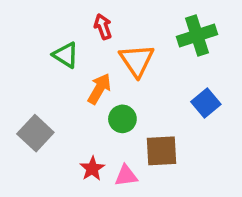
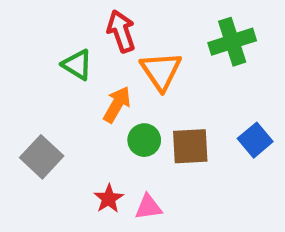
red arrow: (103, 27) -> (121, 31), size x1.4
blue square: (206, 103) -> (255, 140), moved
brown square: (161, 151) -> (190, 146), moved

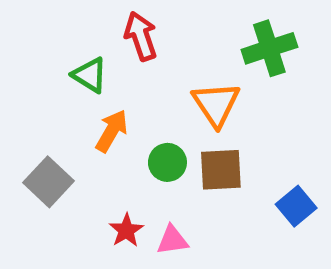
orange triangle: (161, 71) -> (216, 104), moved
orange arrow: (117, 104) -> (112, 131), moved
blue square: (255, 140) -> (296, 206), moved

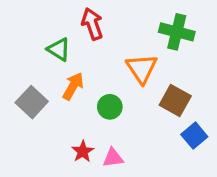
green cross: (269, 48) -> (177, 32), turned 32
brown square: (221, 170) -> (175, 100), moved, turned 32
gray square: (49, 182) -> (32, 102), moved

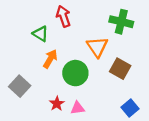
gray square: (32, 102) -> (20, 86), moved
green circle: (110, 107) -> (75, 73), size x1.5
blue square: (194, 136) -> (130, 108), moved

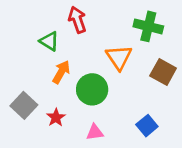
brown square: (120, 69) -> (163, 72), moved
red star: (57, 104) -> (56, 118), moved
blue square: (130, 108) -> (147, 126), moved

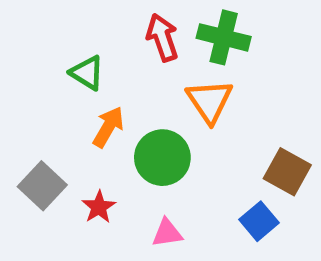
red arrow: (77, 20) -> (162, 37), moved
green cross: (148, 26) -> (224, 37), moved
brown square: (163, 72) -> (287, 172), moved

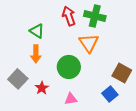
orange arrow: (108, 127) -> (36, 54), moved, turned 150

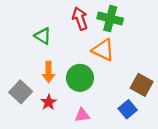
orange triangle: (89, 43) -> (103, 50), turned -30
orange arrow: (36, 54) -> (49, 72), moved

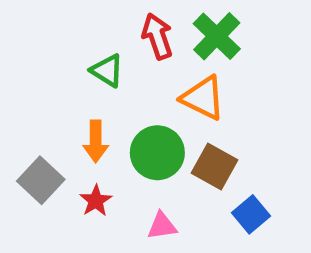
green cross: (110, 19) -> (217, 36), turned 30
green triangle: (43, 36) -> (107, 71), moved
brown square: (142, 85) -> (214, 166), moved

